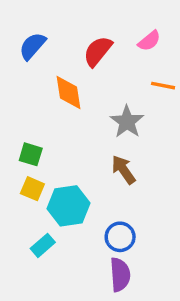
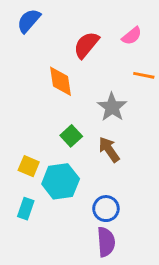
blue semicircle: (32, 46) -> (29, 21), moved
green square: (31, 154) -> (71, 136), moved, turned 30
cyan rectangle: (43, 245) -> (26, 209), moved, turned -30

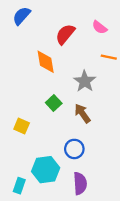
pink semicircle: (132, 36) -> (100, 27), turned 77
cyan hexagon: (61, 181) -> (46, 170), moved
cyan rectangle: (26, 209) -> (19, 186), moved
blue circle: (106, 209) -> (74, 149), moved

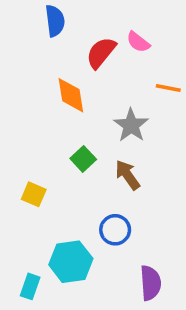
blue semicircle: (22, 16) -> (55, 21), moved, turned 132
pink semicircle: (100, 27) -> (138, 42), moved
purple semicircle: (80, 183) -> (151, 283), moved

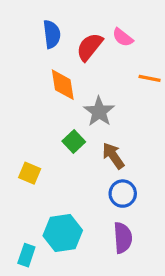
blue semicircle: (55, 21) -> (52, 34), moved
gray star: (131, 125) -> (99, 112), moved
blue circle: (115, 230) -> (123, 194), moved
purple semicircle: (151, 283) -> (123, 238), moved

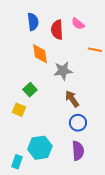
red semicircle: (90, 47) -> (57, 30), turned -42
gray star: (99, 112) -> (63, 71), turned 30
green square: (74, 142) -> (30, 90), moved

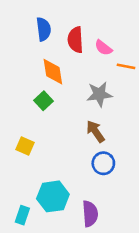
pink semicircle: (78, 24) -> (103, 48), moved
gray star: (63, 71) -> (99, 94), moved
green square: (30, 90) -> (44, 101), moved
purple semicircle: (78, 151) -> (90, 214), moved

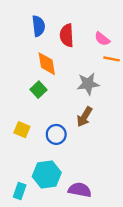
pink semicircle: (103, 48) -> (102, 39), moved
brown arrow: (95, 131) -> (84, 117), turned -114
blue circle: (103, 163) -> (56, 134), moved
purple semicircle: (90, 214) -> (80, 190), turned -75

